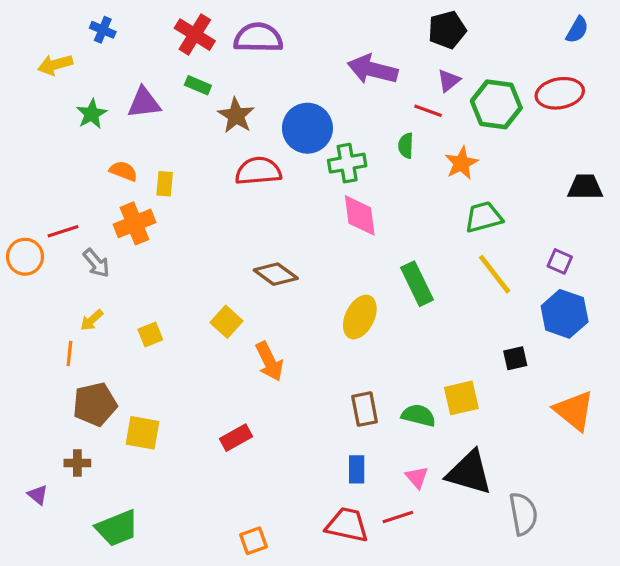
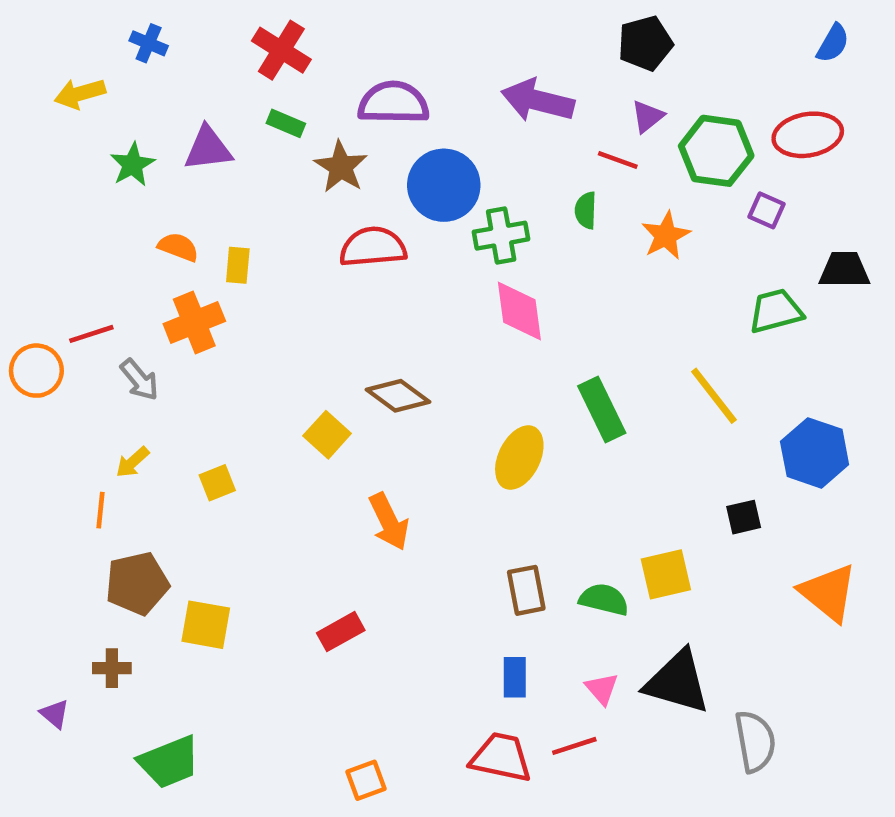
purple semicircle: (258, 38) -> (393, 103), moved
green trapezoid: (484, 217) -> (776, 311), moved
purple square: (560, 261) -> (767, 210), moved
yellow square: (227, 322) -> (327, 435), moved

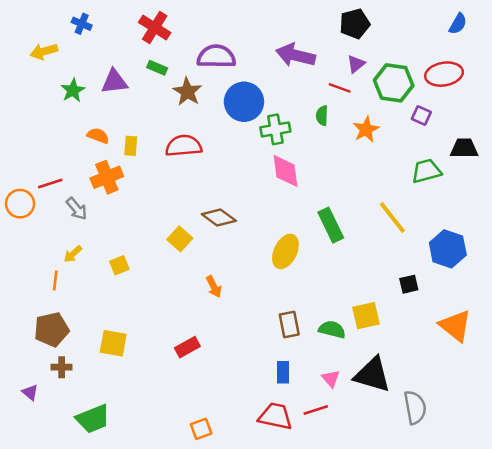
red semicircle: (373, 247) -> (184, 146), moved
orange arrow: (389, 522) -> (214, 287), size x0.7
brown pentagon: (137, 583) -> (51, 329), moved

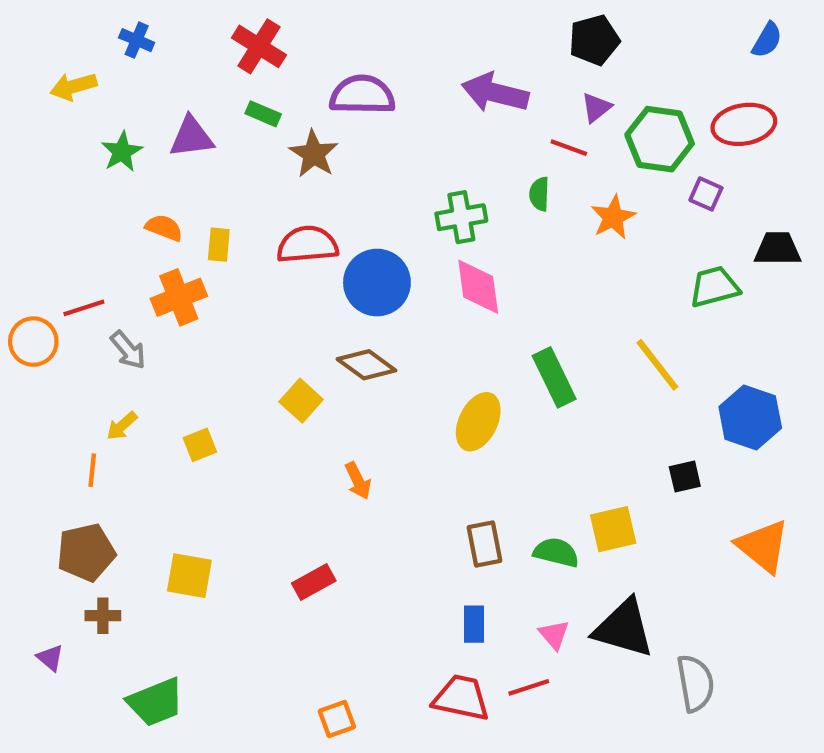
blue circle: (244, 102) -> (377, 283), moved

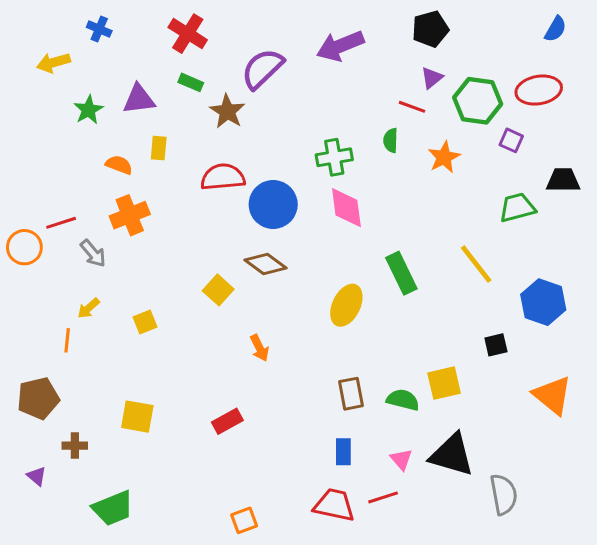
purple arrow: (495, 93) -> (340, 46), moved, turned -36
purple semicircle: (362, 95) -> (262, 69), turned -45
yellow rectangle: (219, 245) -> (159, 148), moved
brown pentagon: (86, 552) -> (38, 398), moved

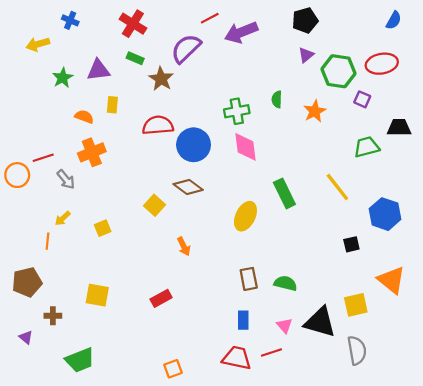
red line: (412, 107) -> (210, 18), moved, turned -48
yellow square: (444, 383) -> (356, 305), moved

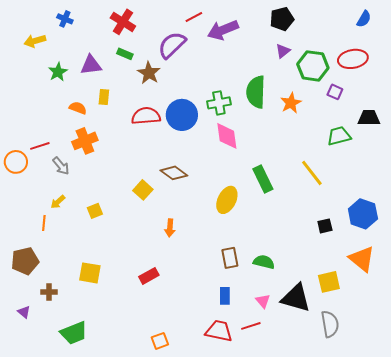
green semicircle: (277, 99) -> (256, 92), size x2.0
blue circle: (194, 145) -> (182, 115), moved
blue hexagon: (385, 214) -> (363, 214), moved
orange arrow: (184, 246) -> (170, 228), turned 30

